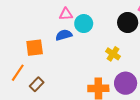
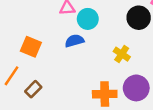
blue semicircle: (64, 35) -> (74, 41), moved
orange square: (35, 48) -> (31, 47), turned 30

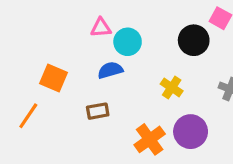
brown rectangle: (33, 89) -> (98, 111), moved, turned 35
orange cross: (105, 94) -> (150, 139), turned -35

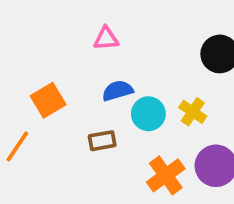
cyan circle: (128, 42) -> (148, 114), moved
orange square: (54, 78) -> (48, 100), turned 36

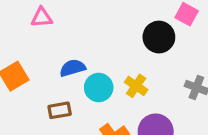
pink triangle: (106, 39) -> (42, 17), moved

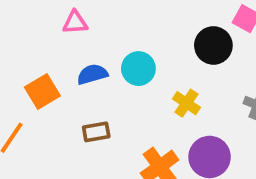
blue semicircle: (73, 68) -> (92, 74), moved
cyan circle: (99, 87) -> (138, 69), moved

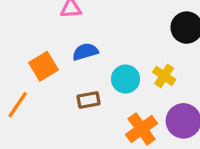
cyan circle: (138, 69) -> (126, 79), moved

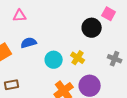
brown rectangle: (88, 100) -> (12, 85), moved

